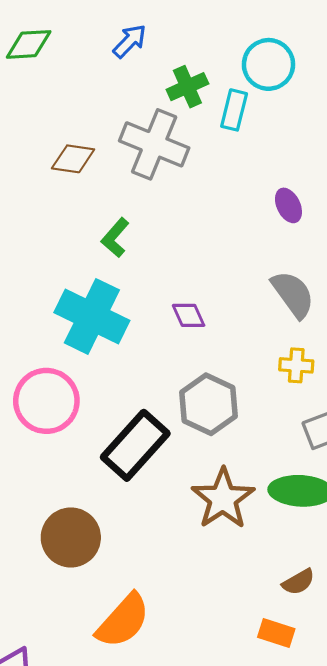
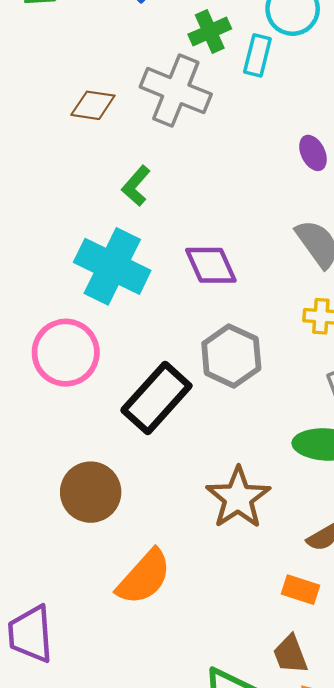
purple diamond: (189, 315) -> (211, 265), size x1.5
brown star: (223, 499) -> (238, 498), moved

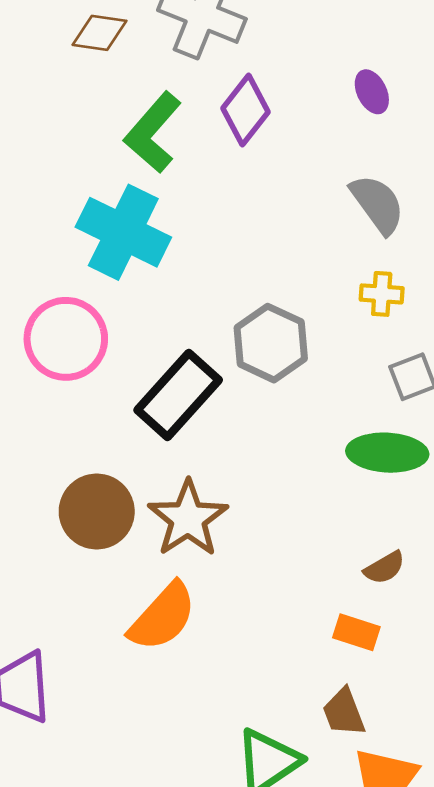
green L-shape: (136, 186) -> (153, 132), size x1.6
purple diamond: (211, 265) -> (245, 110), moved, turned 62
brown star: (238, 498) -> (188, 519), moved

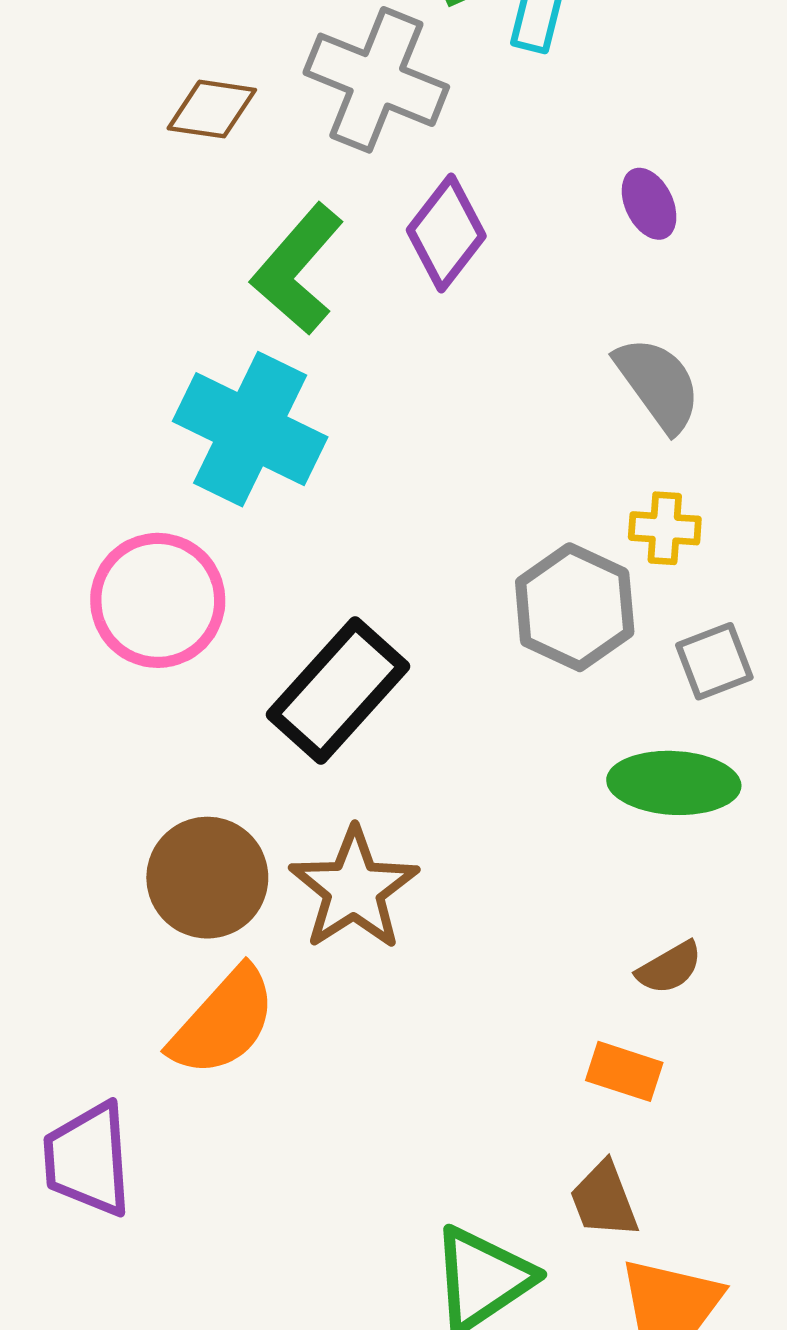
gray hexagon: (271, 343) -> (575, 607), moved
orange semicircle: (163, 617) -> (223, 1022), moved

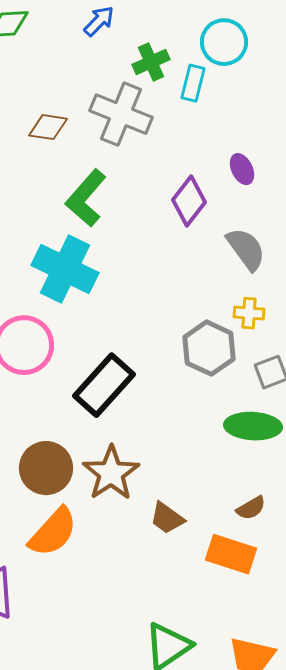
purple diamond: (446, 233) -> (189, 201), moved
orange rectangle: (624, 1071) -> (231, 554), size x1.5
brown trapezoid: (604, 1200) -> (167, 518), moved, turned -33

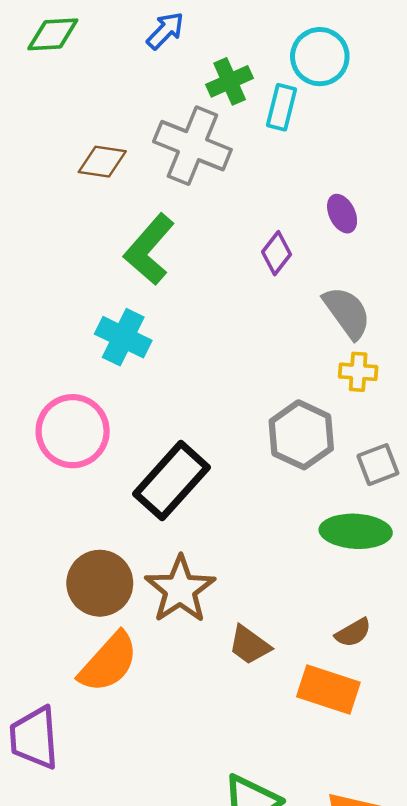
purple diamond: (189, 201) -> (277, 253), size x0.7
cyan cross: (65, 269) -> (123, 337), size x0.7
yellow cross: (249, 313) -> (358, 372), moved

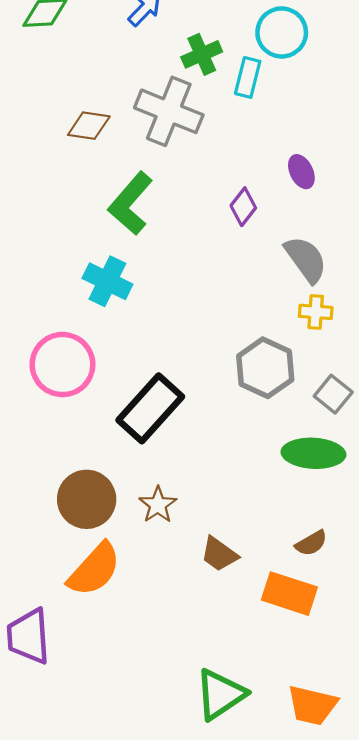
gray square: (378, 465) -> (333, 394), turned -30
brown star: (180, 589) -> (158, 505), size x0.6

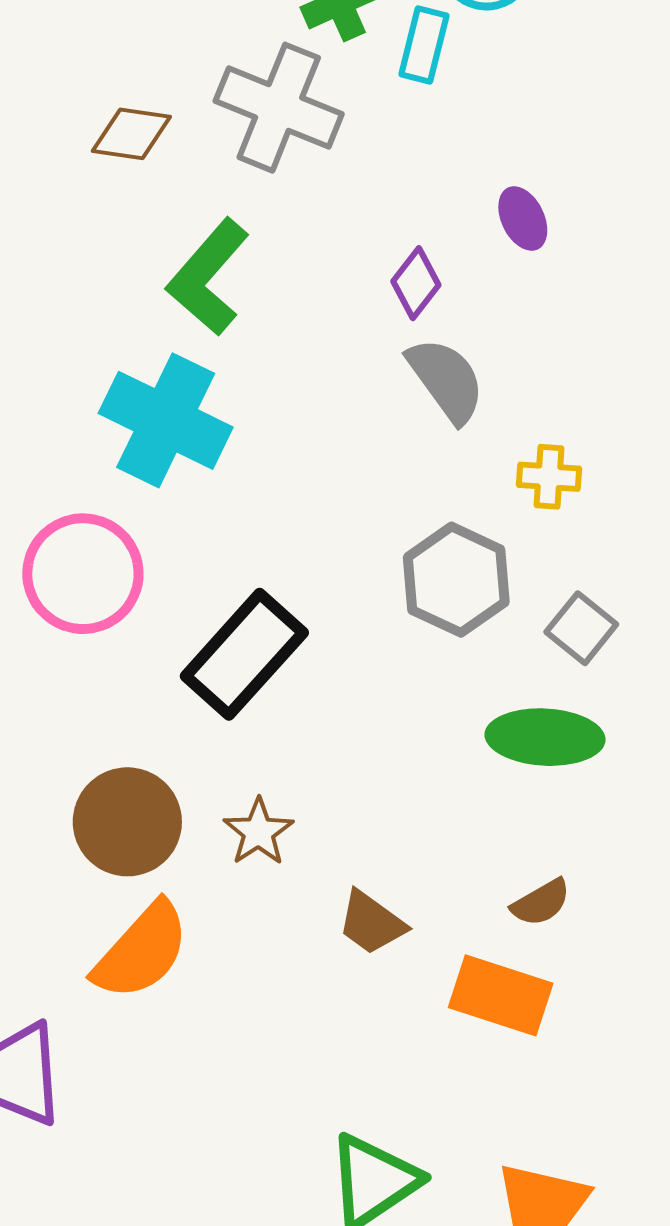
gray semicircle: (306, 259) -> (446, 380), moved
cyan cross: (107, 281) -> (166, 420), size x1.4

